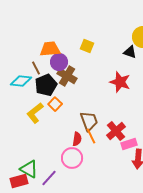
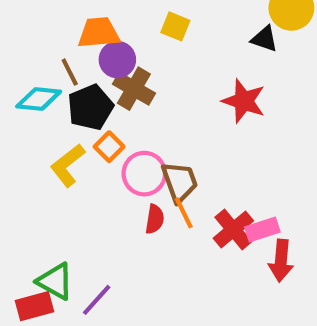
red cross: (116, 131) -> (233, 229), moved
pink circle: (72, 158) -> (144, 174), moved

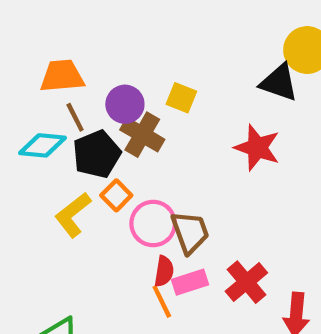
yellow square: (175, 26) -> (181, 98), moved
orange trapezoid: (99, 33) -> (62, 76), moved
black triangle: (264, 39) -> (279, 83), size x1.4
orange line: (184, 213) -> (162, 302), moved
pink rectangle: (262, 229) -> (190, 282), moved

